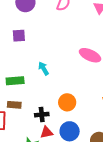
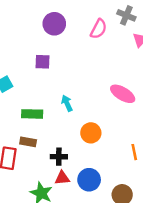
orange circle: (67, 102) -> (91, 133), moved

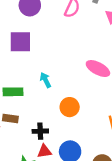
purple square: (42, 62) -> (20, 42), size x1.5

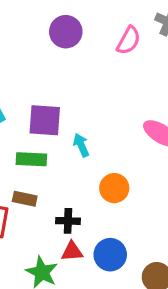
purple square: (20, 42) -> (45, 120), moved

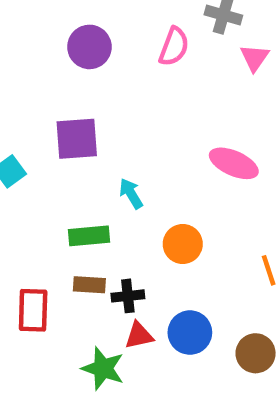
purple square: (45, 120) -> (77, 139), moved
green rectangle: (31, 159) -> (89, 236), moved
brown rectangle: (25, 199) -> (89, 285), moved

